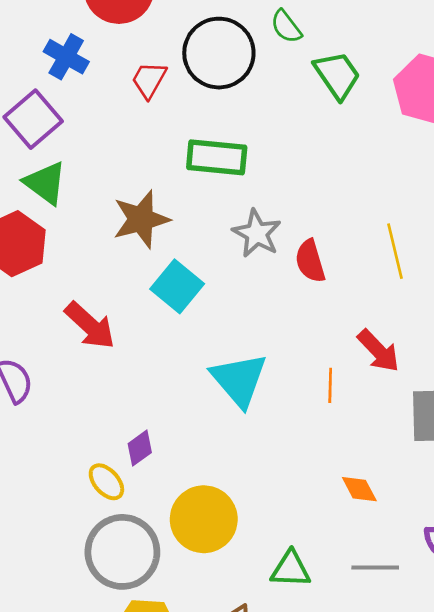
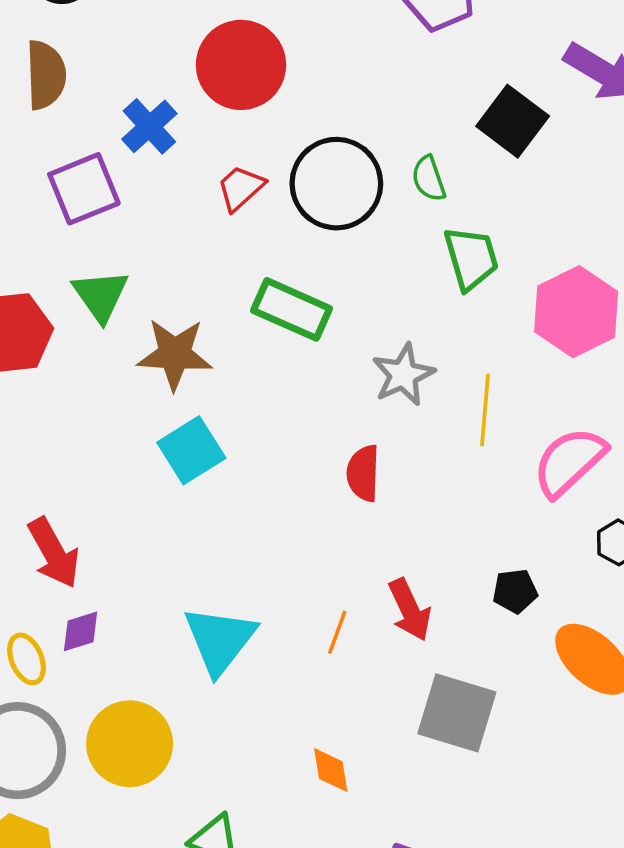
green triangle: (45, 183) -> (101, 295), moved
gray star: (257, 233) -> (403, 375), moved
yellow line: (395, 251) -> (485, 410), moved
red arrow: (90, 325) -> (54, 553), moved
cyan triangle: (239, 380) -> (220, 640), moved

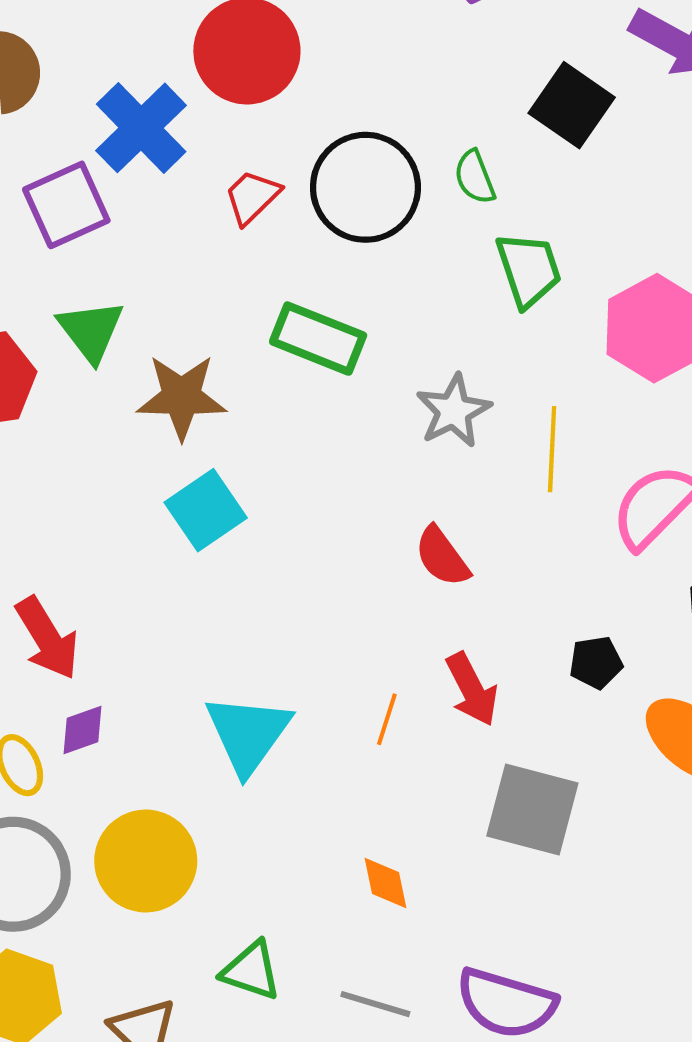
blue cross: (149, 126) -> (141, 128), size x1.4
red semicircle: (363, 473) -> (442, 557), moved, turned -36

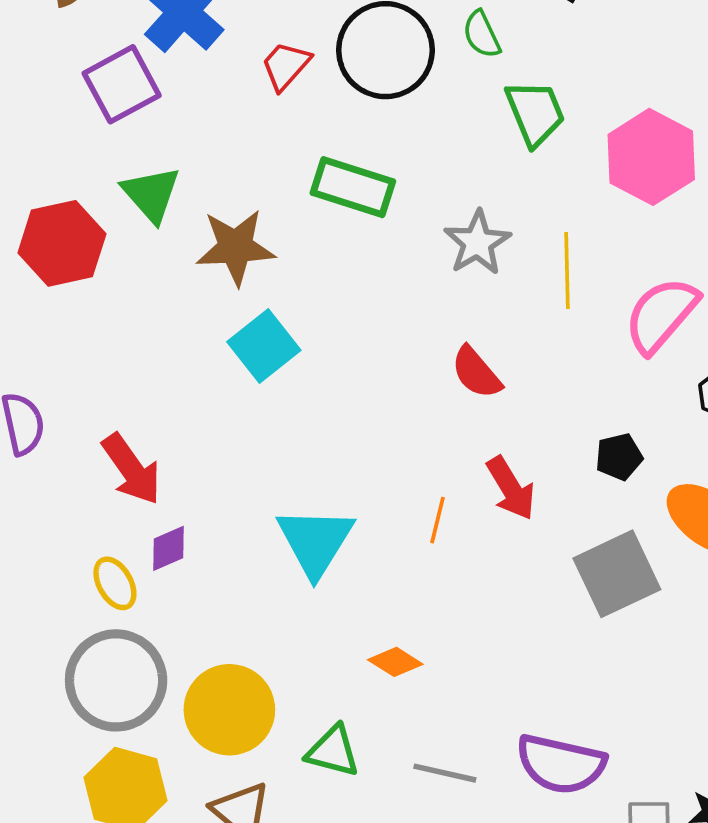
gray square: (532, 810) -> (617, 574), moved, turned -36
yellow circle: (146, 861) -> (229, 710), moved
orange diamond: (386, 883) -> (395, 662), moved, turned -42

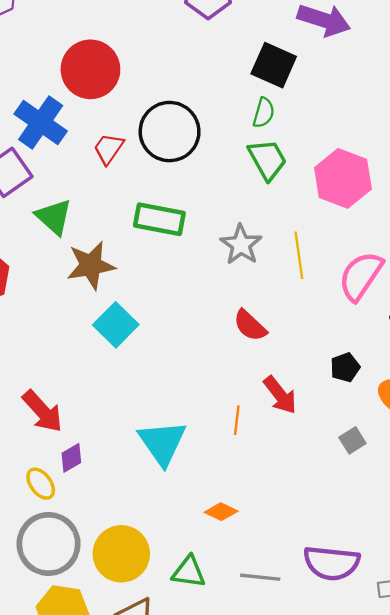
green semicircle: (482, 34) -> (264, 113), moved, turned -132
green triangle: (151, 194) -> (54, 217), moved
gray square: (617, 574) -> (352, 440), size x0.5

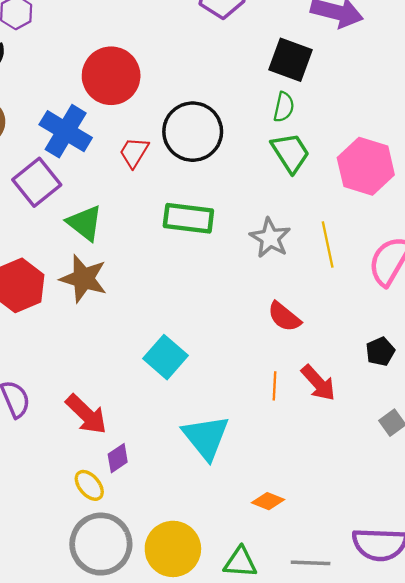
brown star: (91, 265) -> (83, 279), moved, turned 30
cyan square: (116, 325) -> (166, 357), moved
orange line: (237, 420) -> (274, 386), moved

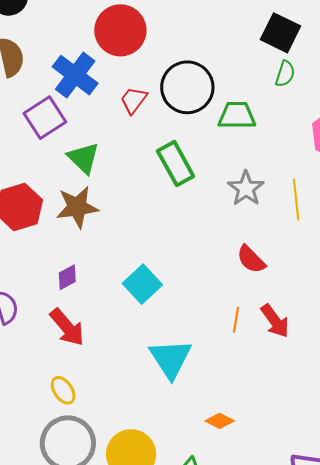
green semicircle: (284, 107) -> (285, 74), moved
green trapezoid: (290, 153) -> (237, 116), moved, turned -63
green rectangle: (188, 218) -> (176, 164), turned 48
brown star: (83, 279) -> (77, 207), turned -30
purple diamond: (118, 458) -> (67, 277), moved

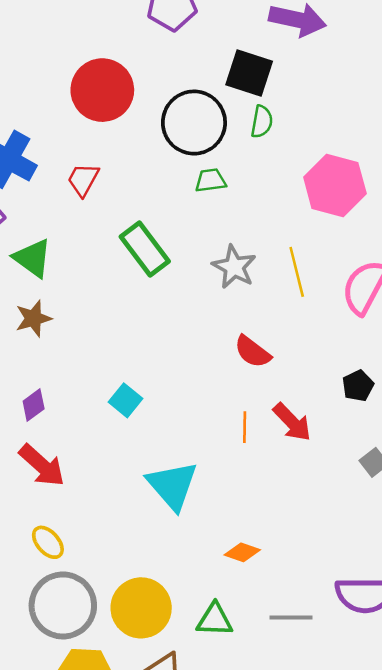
red circle: (120, 30) -> (102, 90), moved
black circle: (187, 87) -> (194, 123), moved
green trapezoid: (237, 116) -> (211, 180), size x0.7
brown star: (77, 207) -> (33, 318), size x0.7
cyan square: (142, 284) -> (125, 400), size x0.7

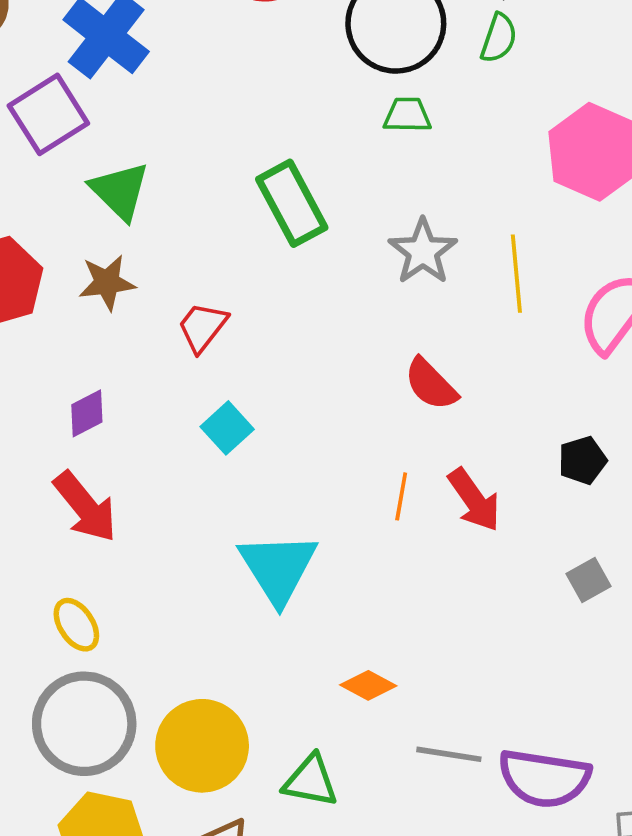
red trapezoid: (83, 180) -> (202, 327), moved
gray line: (291, 618) -> (449, 754), moved

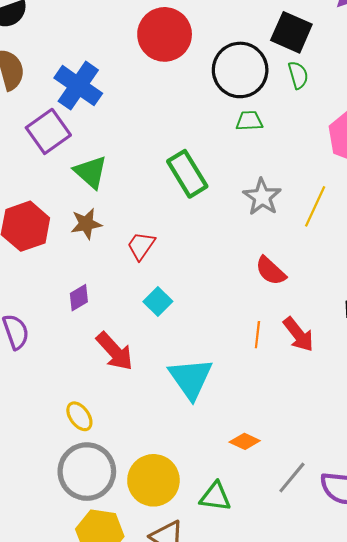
green semicircle: (499, 38) -> (298, 75), turned -32
yellow line: (516, 274) -> (315, 206), turned 33
red arrow: (85, 507) -> (115, 351), moved
gray line: (449, 754) -> (292, 478), turned -56

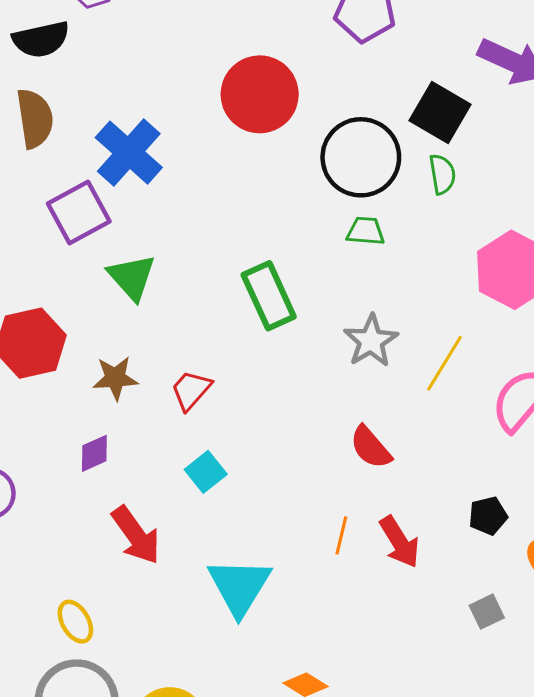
brown star: (86, 224) -> (115, 378), moved

